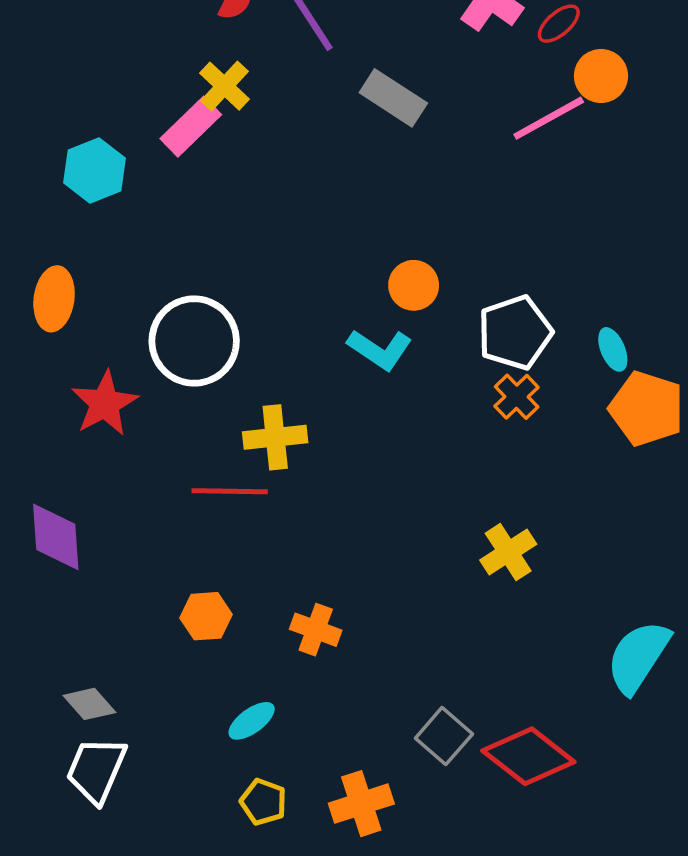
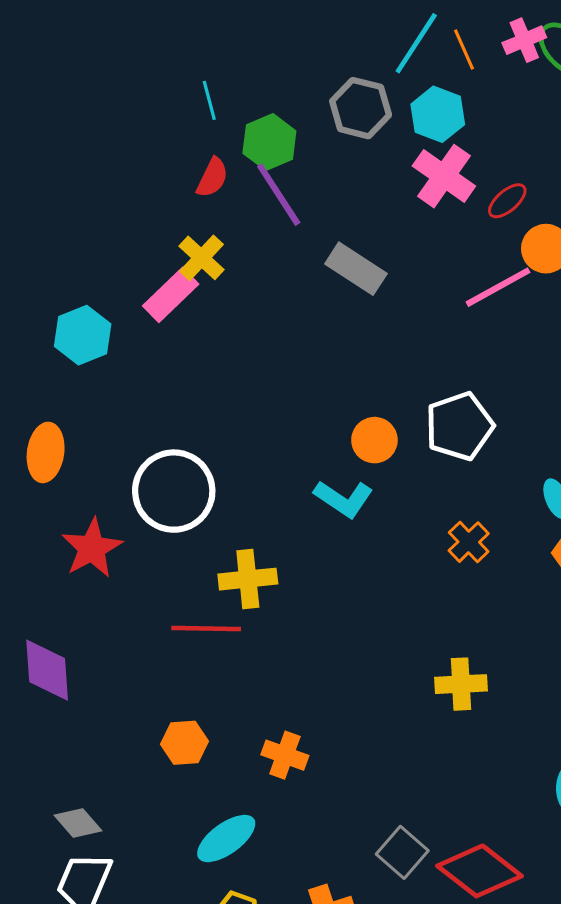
white pentagon: (515, 333) -> (459, 426), moved
yellow cross: (508, 552) -> (461, 684), turned 30
cyan ellipse: (252, 721) -> (226, 838), size x1.4

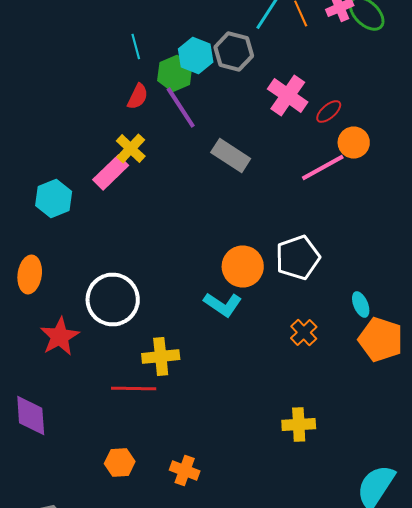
cyan hexagon: (438, 114) -> (196, 56), moved
orange circle: (374, 440) -> (243, 266), size x1.4

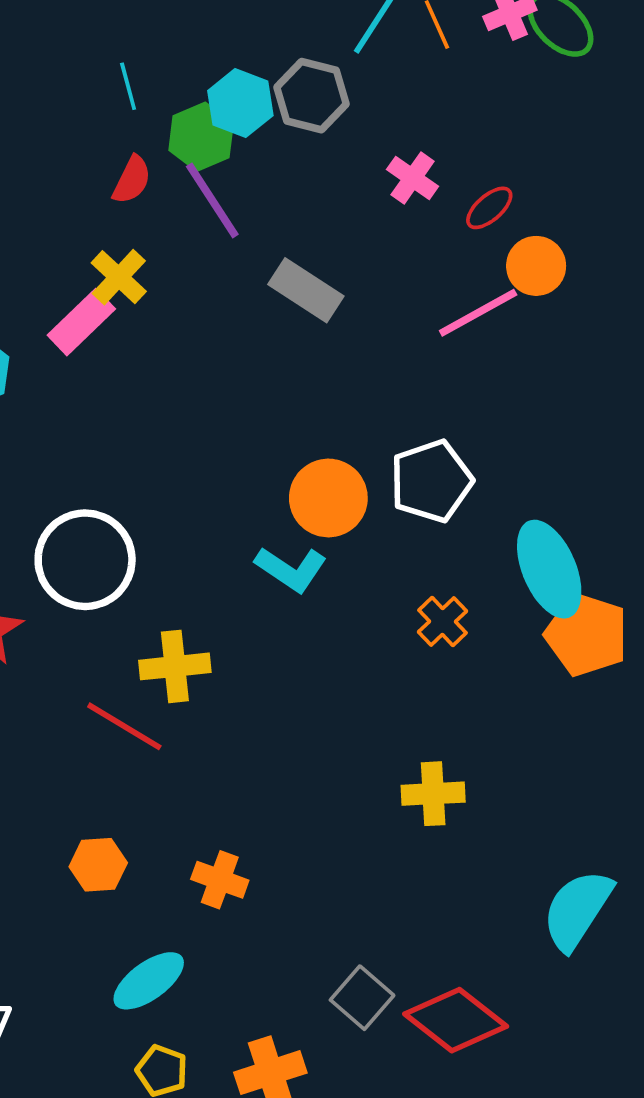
pink cross: (288, 96) -> (413, 178), size x0.7
cyan ellipse: (361, 304) -> (549, 569), size x2.0
red line: (134, 388) -> (124, 726), turned 30

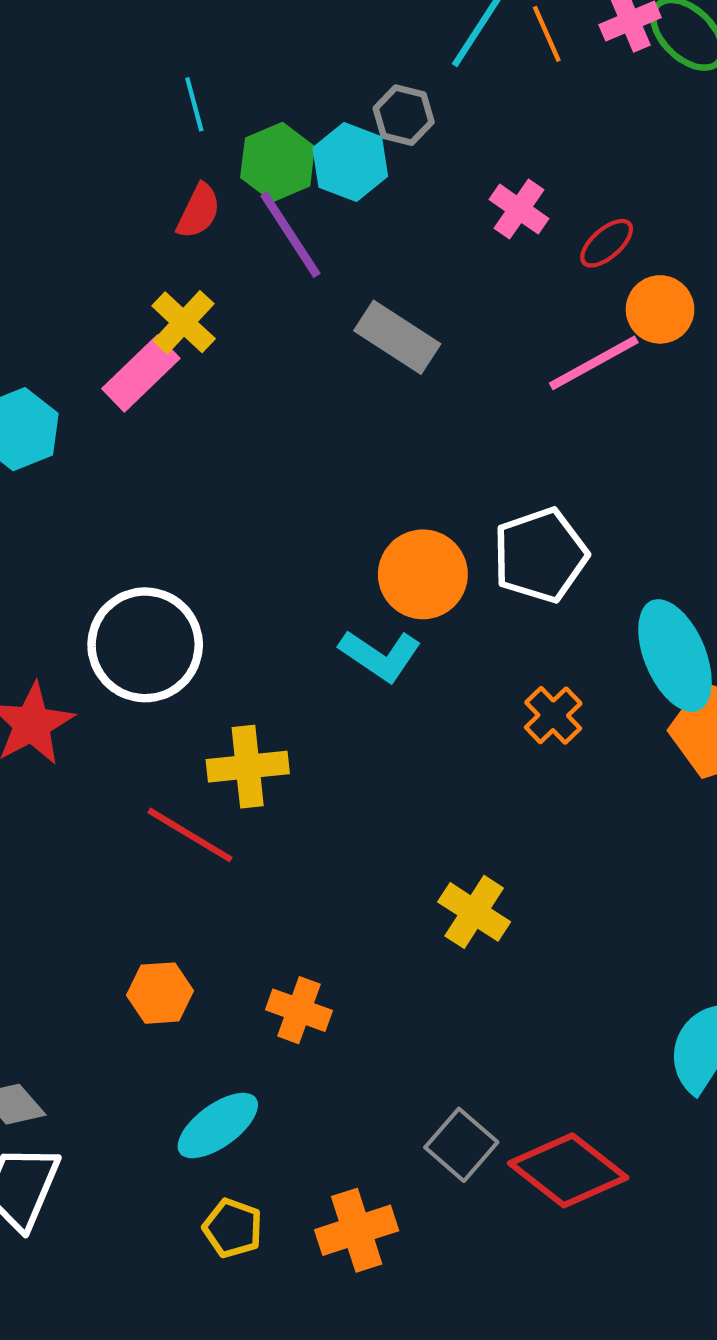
gray hexagon: (312, 96) -> (404, 115), size x0.7
cyan hexagon: (240, 103) -> (350, 162), moved
yellow cross: (433, 794) -> (474, 912), moved, turned 36

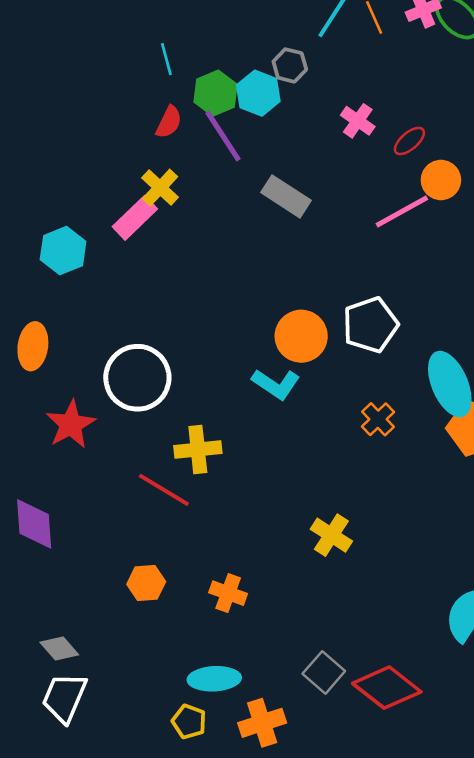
cyan ellipse: (218, 1126) -> (214, 679), moved, turned 33

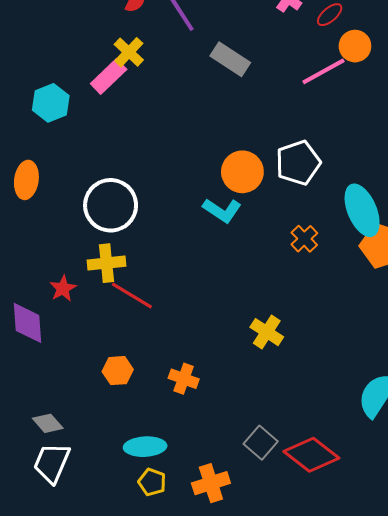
red star: (71, 424) -> (63, 288), moved, size x0.7
yellow cross: (198, 450) -> (107, 263), moved
cyan ellipse: (214, 679) -> (145, 447), moved

